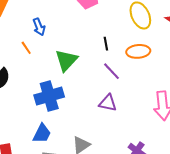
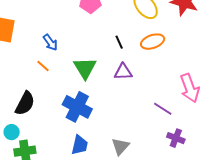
purple line: (112, 71) -> (163, 109), moved
blue cross: (49, 96) -> (77, 107), turned -32
purple triangle: (108, 103) -> (123, 72), moved

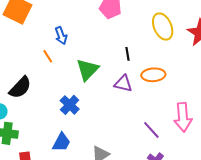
orange ellipse: (153, 42) -> (153, 75), moved
blue cross: (77, 107) -> (70, 105), size x0.7

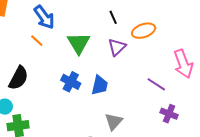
blue arrow: (61, 36) -> (44, 17), size x1.4
purple triangle: (123, 84) -> (117, 47), turned -42
blue trapezoid: (62, 142) -> (100, 85), moved

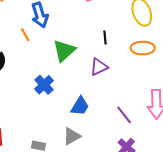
orange ellipse: (144, 31) -> (143, 48), moved
blue trapezoid: (100, 85) -> (80, 106), moved

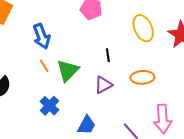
orange line: (25, 35) -> (44, 66), moved
orange ellipse: (143, 48) -> (142, 77), moved

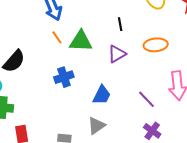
green triangle: (68, 71) -> (81, 41), turned 50
blue cross: (49, 106) -> (64, 77), turned 30

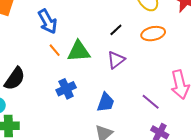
black line: (120, 24) -> (116, 30), turned 64
orange ellipse: (156, 45) -> (153, 34), moved

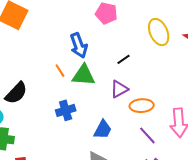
blue arrow: (48, 21) -> (79, 45), moved
orange ellipse: (153, 34) -> (142, 106), moved

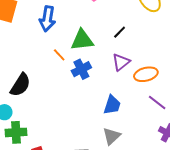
blue arrow: (79, 45) -> (47, 19), moved, turned 40
green triangle: (84, 75) -> (82, 40), moved
blue cross: (66, 110) -> (81, 69), moved

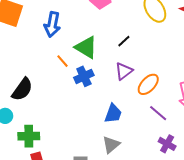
green triangle: (82, 40) -> (86, 47), turned 35
orange ellipse: (146, 74) -> (148, 84), turned -35
green cross: (16, 132) -> (29, 136), moved

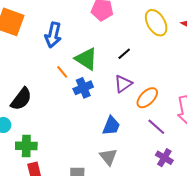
gray triangle: (111, 145) -> (108, 157), turned -30

